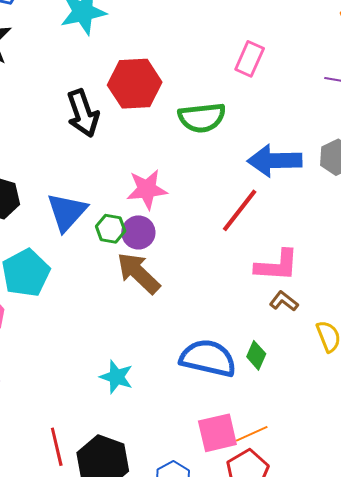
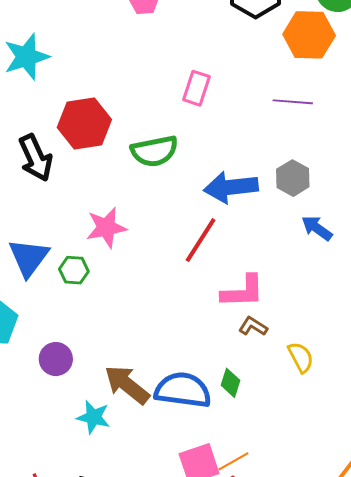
purple circle: (138, 232) -> (56, 359), moved
brown arrow: (138, 273) -> (127, 385), moved

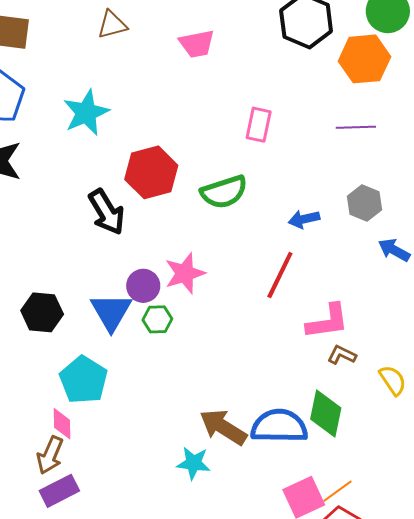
blue arrow: (231, 187) -> (304, 219), size x0.6
purple circle: (56, 359) -> (143, 286), moved
green diamond: (230, 383) -> (326, 413), size x1.6

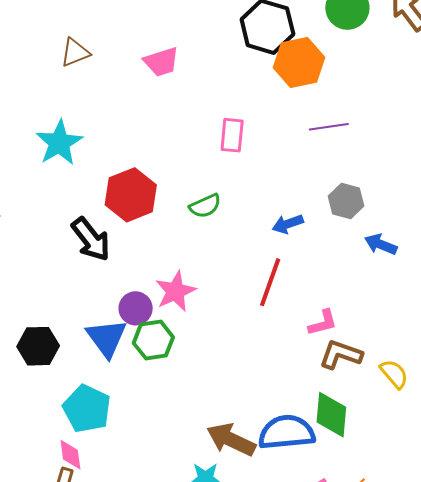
orange hexagon: (364, 59) -> (299, 62), moved
green semicircle: (224, 192) -> (205, 206), size x0.7
green hexagon: (157, 319) -> (153, 340), size x1.4
pink L-shape: (328, 321) -> (323, 323), size x0.7
brown L-shape: (342, 355) -> (341, 355), size x1.5

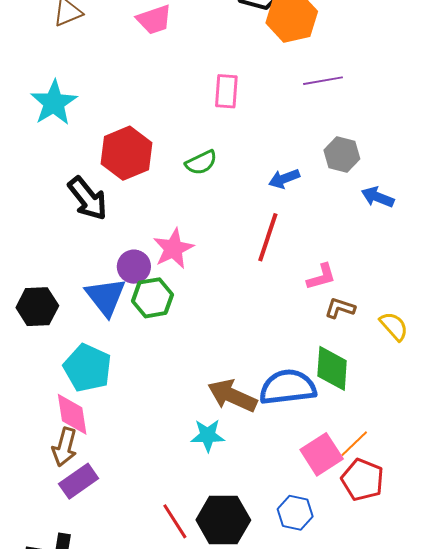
brown L-shape: (341, 355) -> (340, 308), size x0.7
pink diamond: (70, 455) -> (72, 414), size x1.4

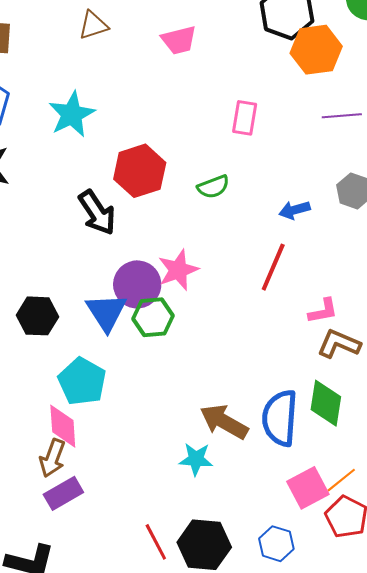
purple circle: (134, 267) -> (137, 284), size x1.4
brown L-shape: (340, 308) -> (339, 344), size x1.4
blue semicircle: (288, 387) -> (280, 418), turned -84

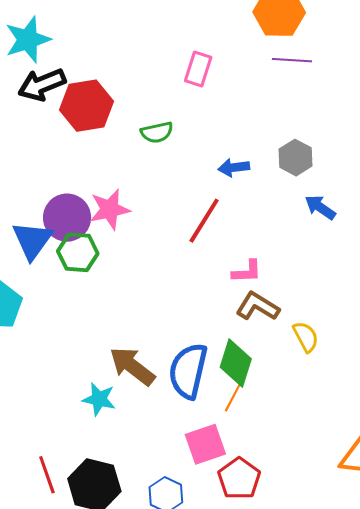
purple line: (342, 116) -> (292, 60), moved
black arrow: (97, 213) -> (42, 85), moved, turned 93
orange line: (341, 480) -> (234, 396), moved, turned -32

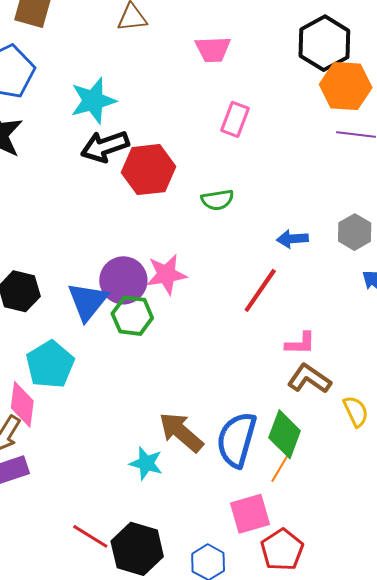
pink rectangle: (198, 69) -> (235, 119), moved
red line: (47, 475) -> (90, 536), turned -42

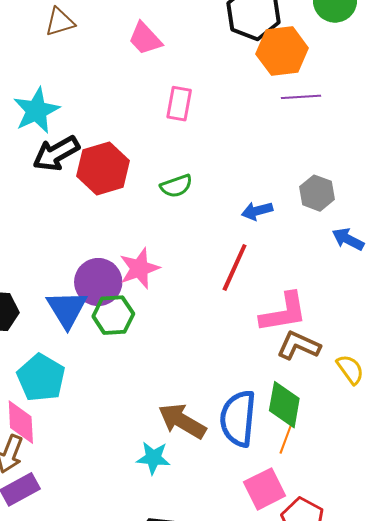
pink trapezoid: (213, 49) -> (145, 39), turned 60
pink L-shape: (300, 343) -> (283, 312), size x1.6

